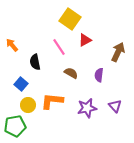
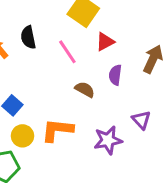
black semicircle: (35, 62) -> (28, 37), moved
purple semicircle: (99, 75) -> (115, 75), moved
purple triangle: (115, 106) -> (141, 120), moved

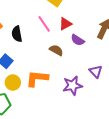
black semicircle: (28, 37) -> (17, 34), moved
red triangle: (105, 42) -> (65, 24), moved
purple semicircle: (115, 75) -> (78, 40), turned -64

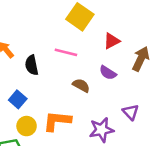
pink line: (44, 24) -> (66, 52), turned -42
red triangle: (65, 24) -> (112, 41), moved

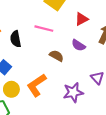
orange L-shape: (57, 121) -> (37, 85), turned -40

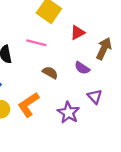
purple semicircle: (78, 45) -> (82, 68), moved
purple star: (73, 92) -> (68, 113), turned -30

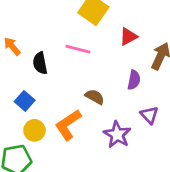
purple semicircle: (82, 68) -> (134, 80), turned -112
brown semicircle: (50, 73) -> (95, 97), moved

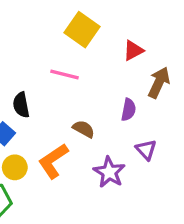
red triangle: (128, 37) -> (133, 50), moved
black semicircle: (40, 63) -> (21, 105), moved

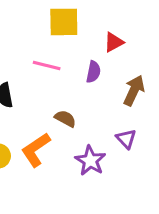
yellow square: (82, 30) -> (64, 22), turned -36
brown arrow: (159, 82) -> (134, 91), moved
purple semicircle: (128, 110) -> (93, 72), moved

